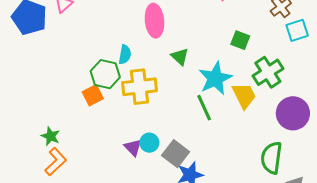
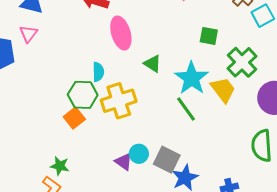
green star: (51, 136) -> (60, 166), moved

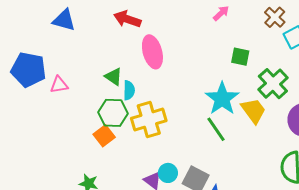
pink triangle: (28, 34) -> (59, 85), moved, turned 42
green triangle: (153, 64) -> (114, 77), moved

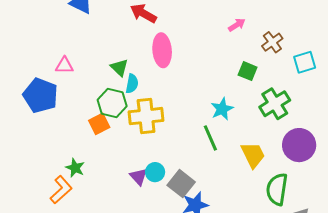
brown cross: (275, 17) -> (272, 42), moved
blue pentagon: (29, 70) -> (41, 95), moved
cyan star: (222, 99) -> (222, 109), size x0.7
yellow trapezoid: (253, 111) -> (253, 155), moved

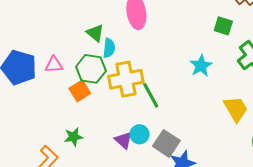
pink triangle: (64, 65) -> (54, 65), moved
green line: (210, 138) -> (151, 95), moved
green star: (75, 168) -> (73, 137), moved, turned -30

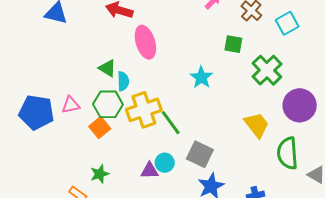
cyan star: (201, 66) -> (201, 77), moved
purple triangle: (123, 140) -> (150, 171), turned -36
gray square: (166, 143) -> (200, 154), moved

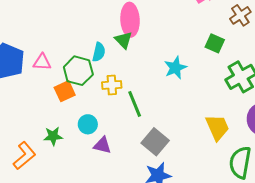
green triangle: (107, 68) -> (123, 40), moved
yellow cross: (144, 110) -> (112, 85), size x0.6
cyan circle: (165, 163) -> (88, 124), moved

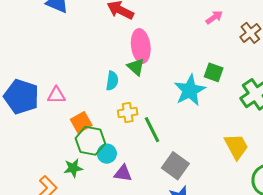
green square: (215, 43) -> (214, 72), moved
cyan star: (175, 68) -> (190, 90), size x1.4
green hexagon: (78, 71) -> (90, 141), moved

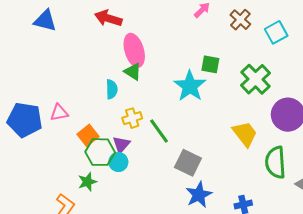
purple triangle: (123, 173) -> (121, 145), moved, turned -48

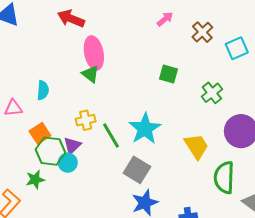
green cross: (255, 79) -> (212, 93), size x0.7
cyan star: (190, 86) -> (145, 129), moved
cyan semicircle: (112, 89) -> (43, 90), moved

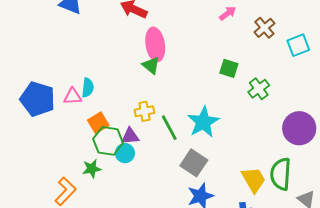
cyan semicircle: (43, 90) -> (88, 88), moved
green cross: (212, 93) -> (259, 89), moved
purple triangle: (72, 146) -> (130, 136), turned 36
yellow trapezoid: (196, 146) -> (254, 180), moved

